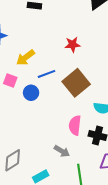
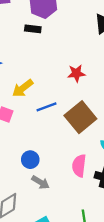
blue circle: (31, 93) -> (30, 160), moved
gray arrow: (62, 151) -> (40, 182), moved

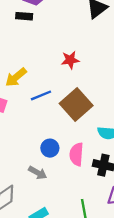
blue circle: (30, 160) -> (50, 148), moved

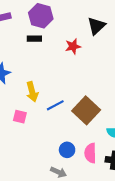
red star: (70, 60) -> (73, 46), moved
yellow arrow: (16, 77) -> (32, 92), turned -60

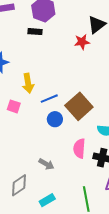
red star: (73, 46) -> (82, 42), moved
blue circle: (67, 150) -> (55, 119), moved

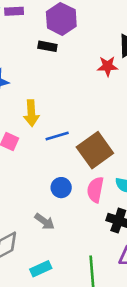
blue circle: (55, 119) -> (61, 188), moved
pink semicircle: (79, 148) -> (95, 190), moved

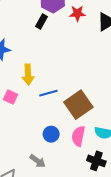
black rectangle: (47, 46) -> (41, 22), turned -72
red star: (108, 66) -> (77, 13), moved

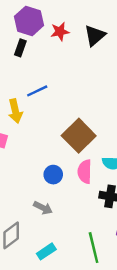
blue line: (48, 93) -> (37, 91), moved

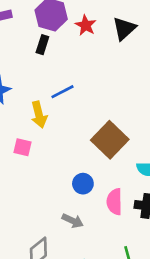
red star: (60, 32) -> (86, 25), turned -30
pink semicircle: (85, 172) -> (114, 202), moved

